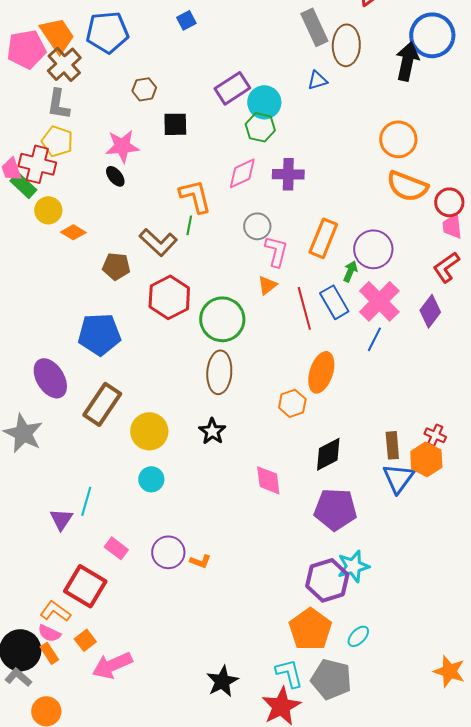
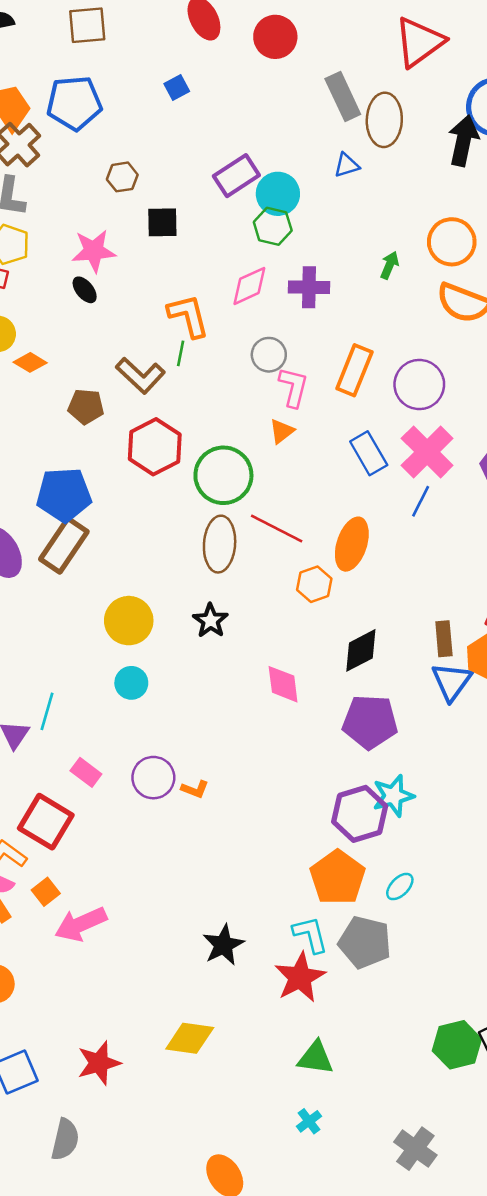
green arrow: (350, 271) -> (389, 265), moved
red line: (304, 308) -> (277, 528), moved, turned -48
brown rectangle: (102, 404) -> (64, 545), moved

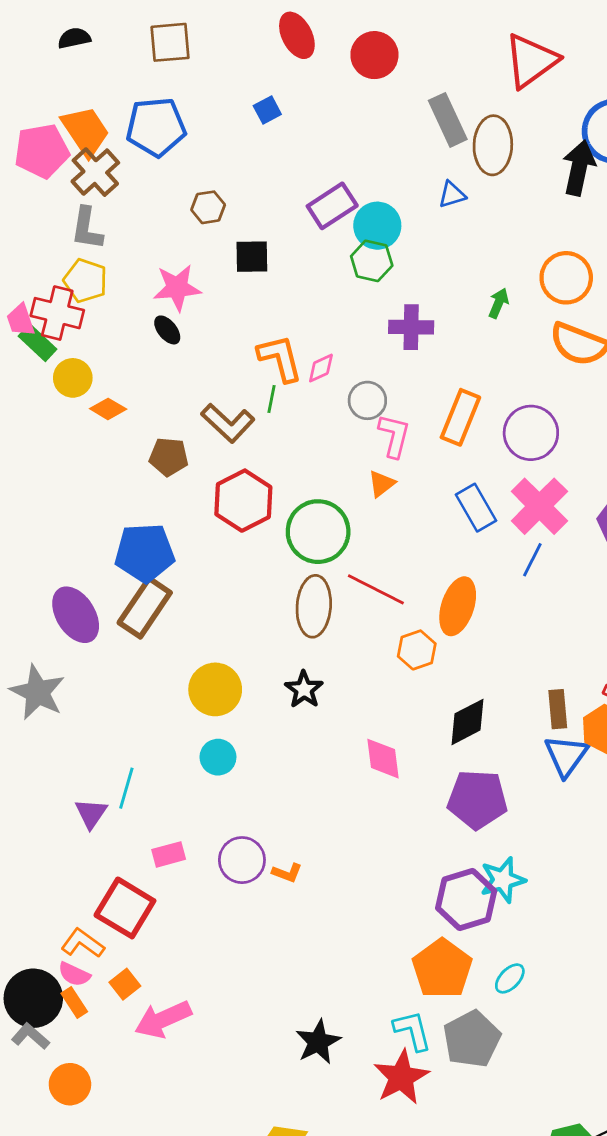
pink diamond: (249, 286) -> (321, 368), moved, size x0.7
pink rectangle: (86, 772) -> (169, 854), turned -52
gray pentagon: (365, 942) -> (472, 1039), turned 30

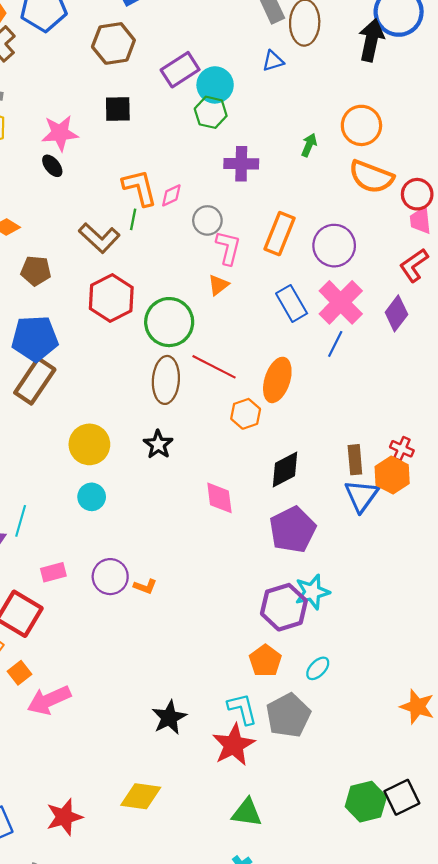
brown hexagon: (208, 207) -> (113, 43), moved, size x1.6
brown pentagon: (169, 457) -> (36, 271), moved
purple pentagon: (477, 799) -> (293, 530), turned -30
orange pentagon: (442, 969) -> (265, 661), size x0.7

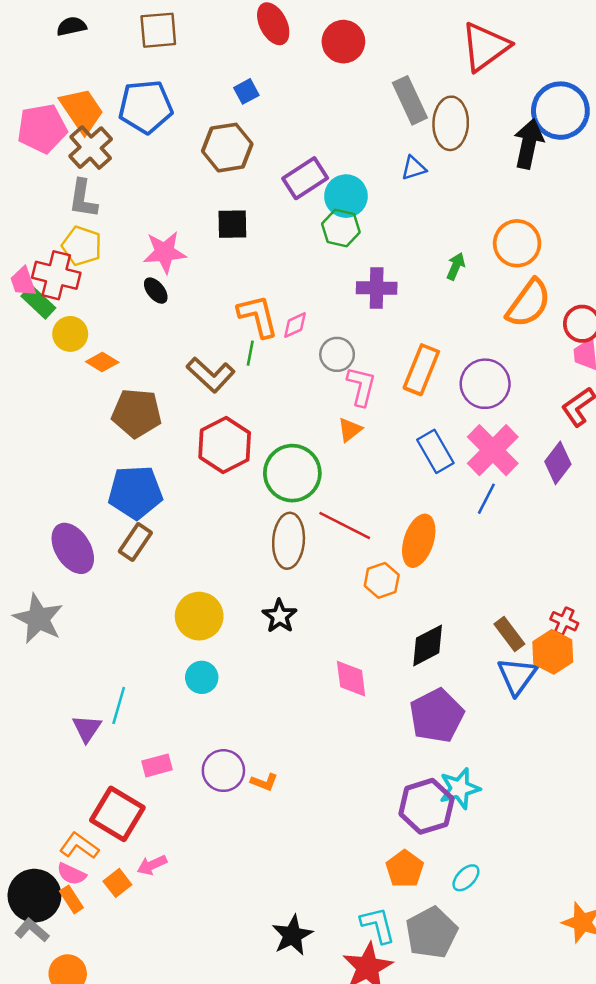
orange semicircle: (371, 177) -> (529, 303), turned -75
brown pentagon: (36, 271) -> (137, 413), size x1.4
brown rectangle: (35, 381) -> (135, 542), size x0.7
brown rectangle: (355, 460) -> (509, 634), turned -32
pink arrow: (49, 700) -> (152, 865), moved, size x0.6

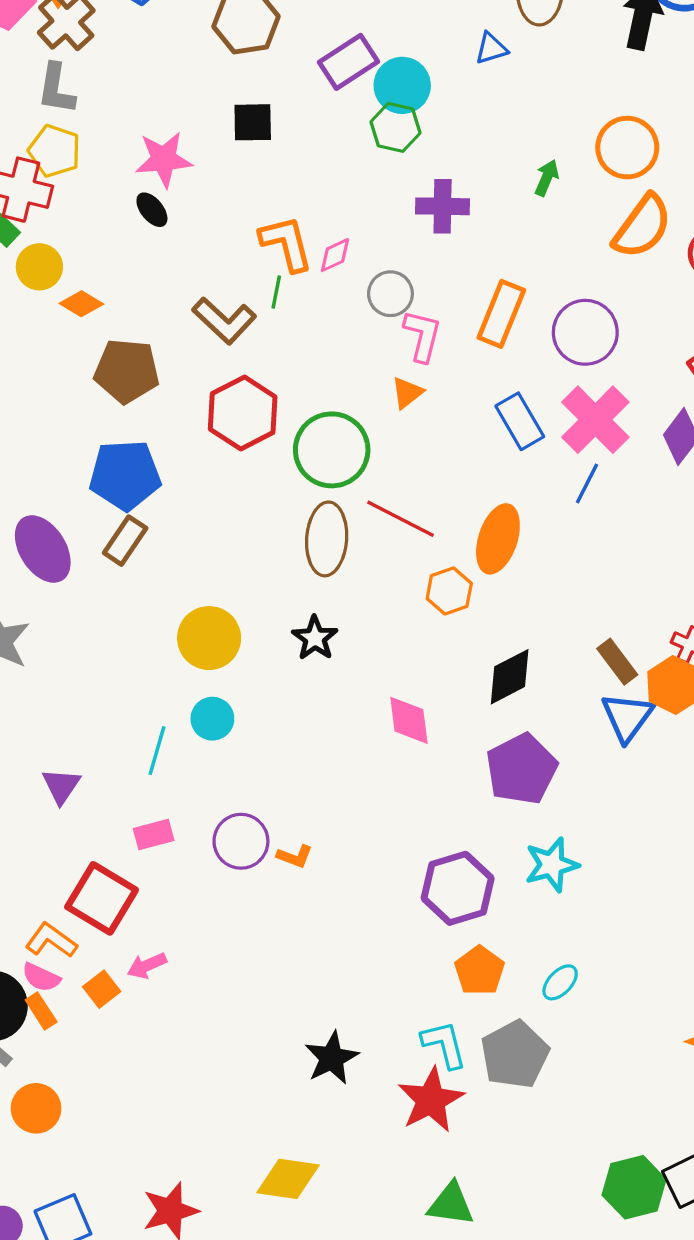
cyan line: (119, 705) -> (157, 751), moved
purple hexagon: (426, 806) -> (458, 888), moved

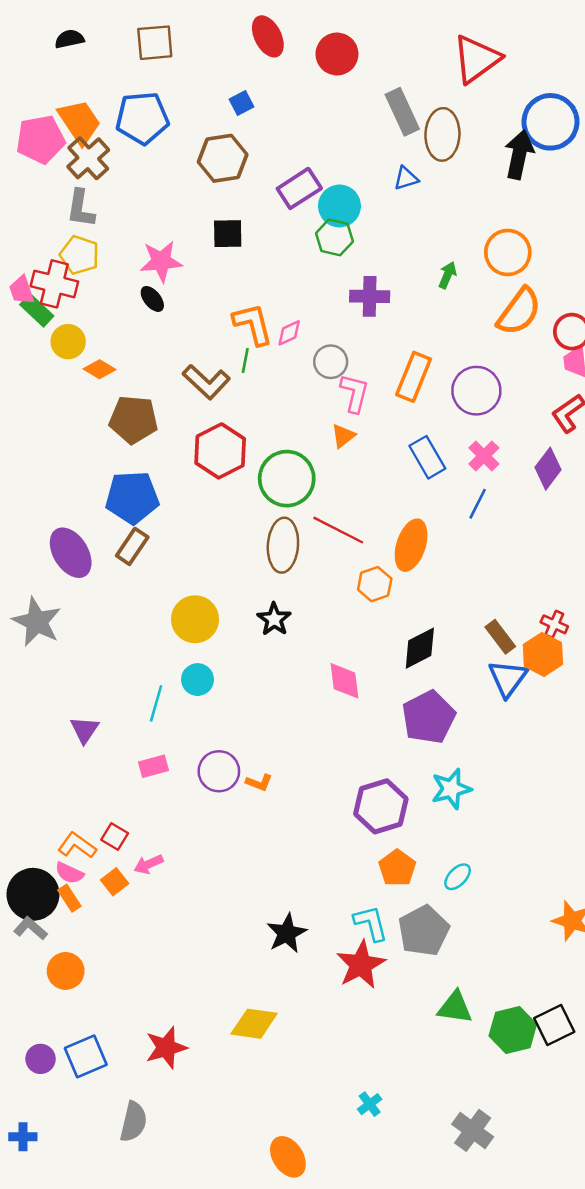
pink cross: (595, 420) -> (484, 456), size x0.6
red square: (102, 898) -> (115, 837), moved, size x0.5
green triangle: (451, 1204) -> (455, 1007), moved

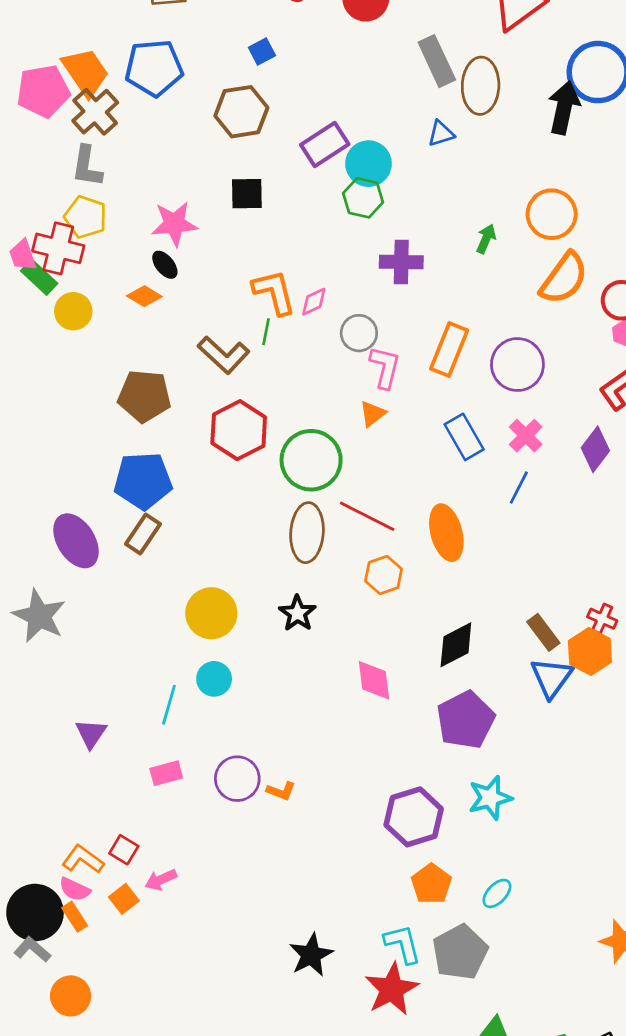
orange diamond: (100, 369) -> (144, 296), moved
orange ellipse: (411, 545) -> (446, 533), turned -33
orange hexagon: (375, 584) -> (384, 575), moved

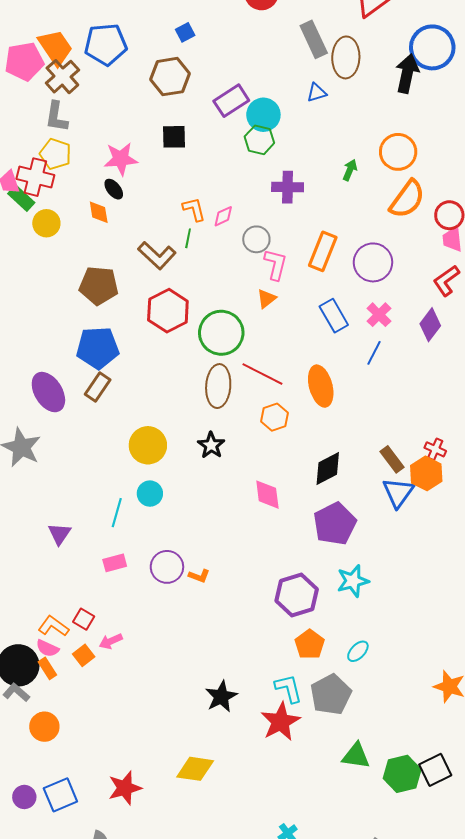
orange L-shape: (274, 292) -> (194, 209), size x0.7
orange diamond: (144, 296) -> (99, 212), turned 50

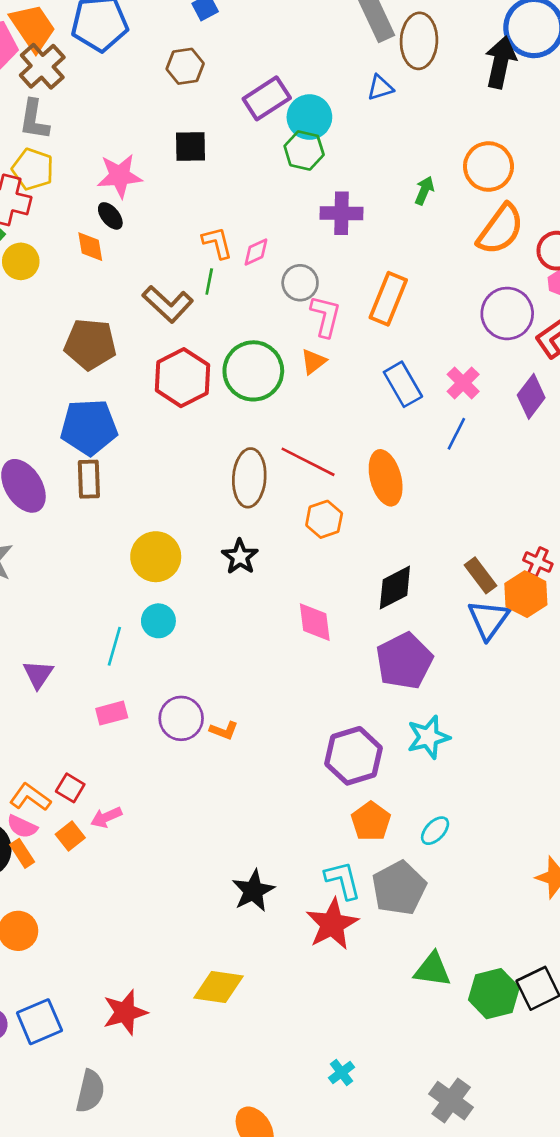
brown hexagon: (170, 77) -> (185, 66), size x0.7
purple circle: (373, 262) -> (507, 313), moved
green circle: (221, 333) -> (253, 371), moved
brown rectangle: (98, 387) -> (89, 479), turned -36

